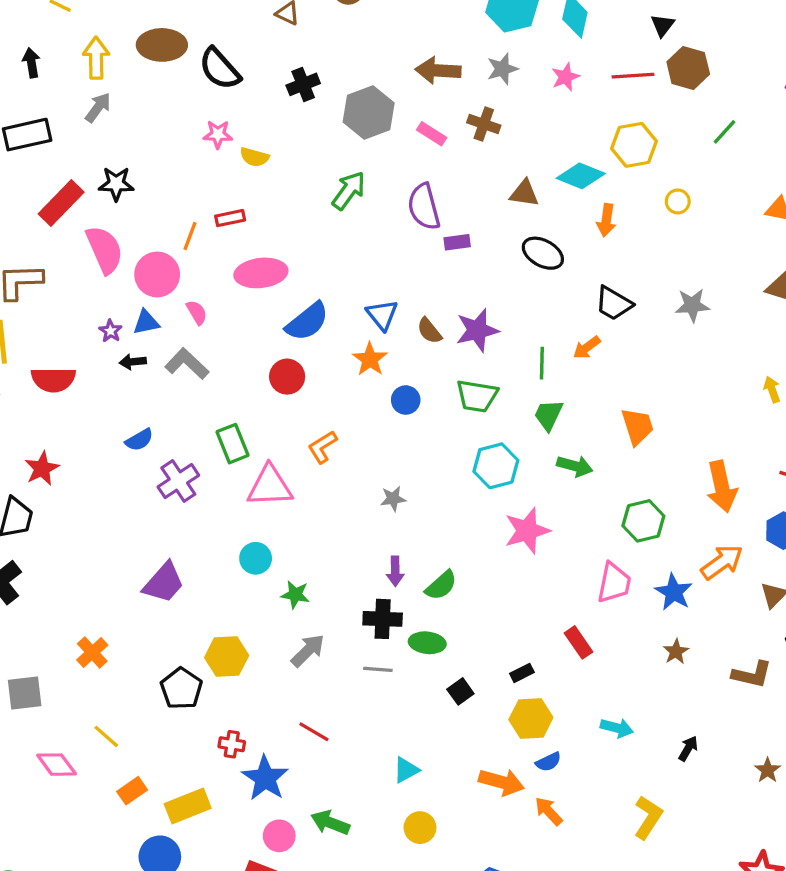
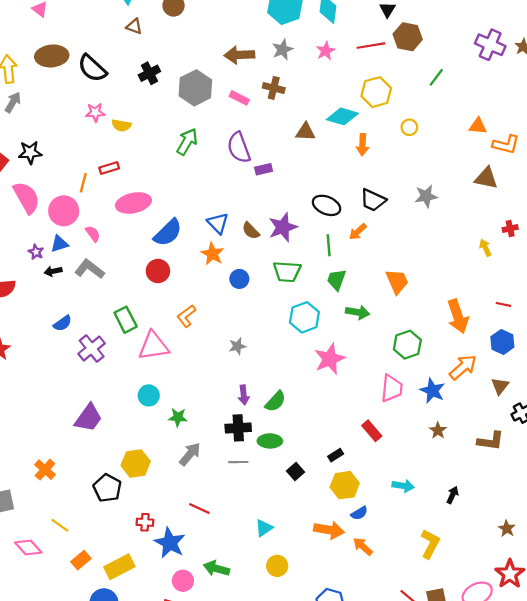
black ellipse: (543, 253) -> (327, 205), moved
brown star: (768, 770) -> (507, 529), moved

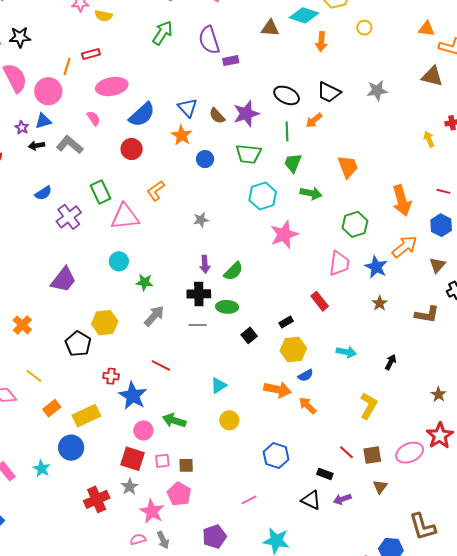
pink semicircle: (93, 234) -> (94, 118), moved

